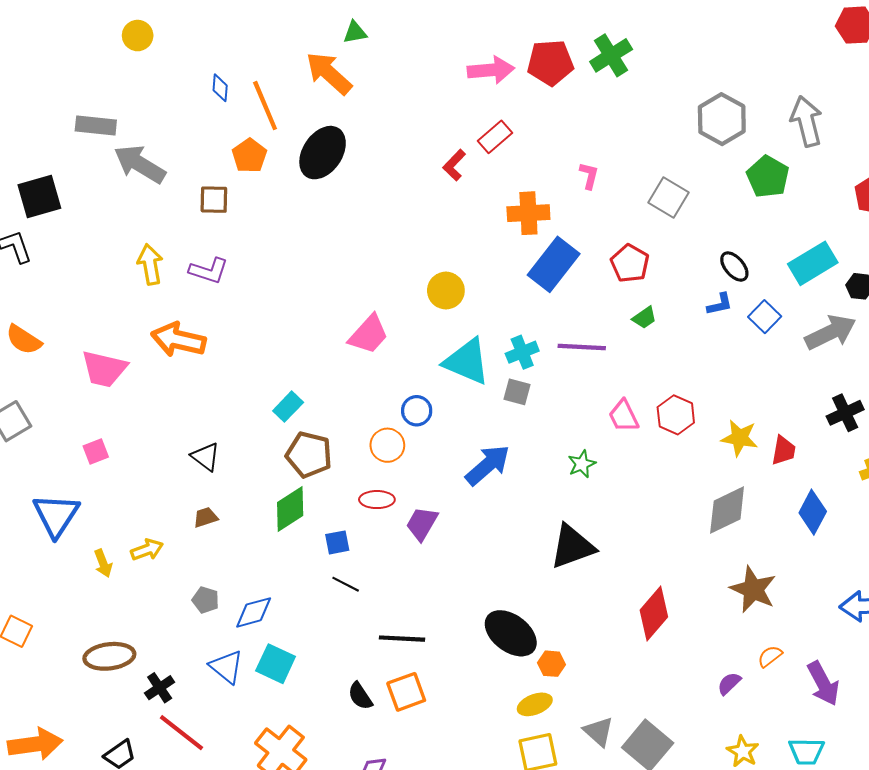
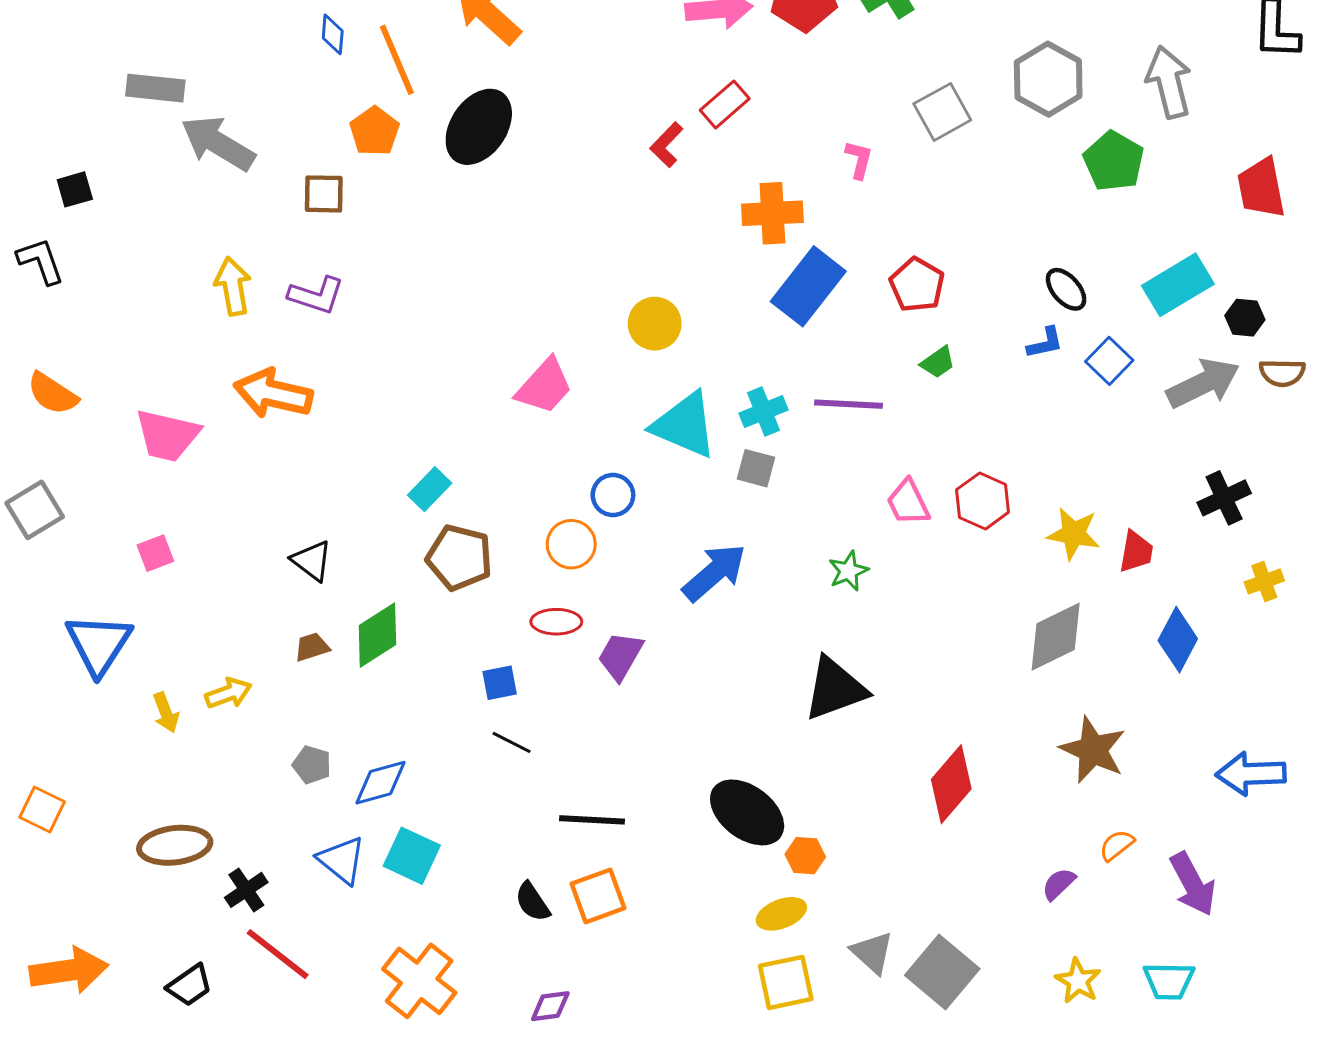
black square: (39, 196) -> (75, 189), size x0.6
gray square: (669, 198) -> (942, 112), moved, turned 30
green diamond: (290, 509) -> (377, 635), moved

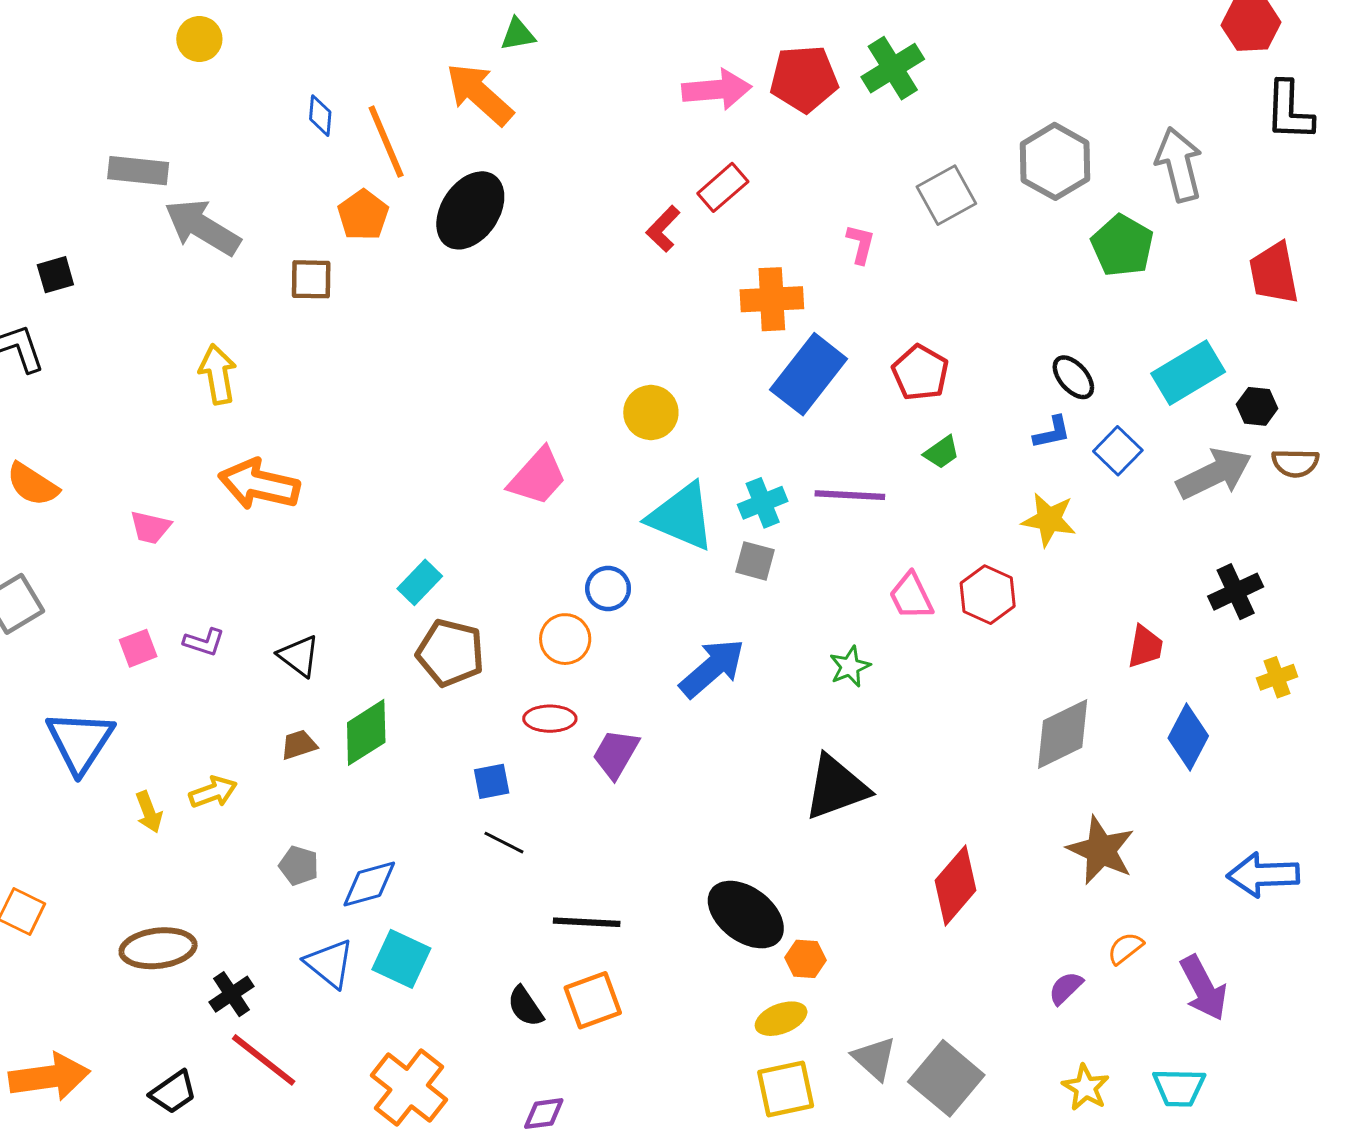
purple L-shape: (316, 295) -> (204, 642), moved, size x0.7
pink trapezoid: (167, 435) -> (150, 527), size x0.6
yellow star: (1074, 534) -> (1049, 520), moved

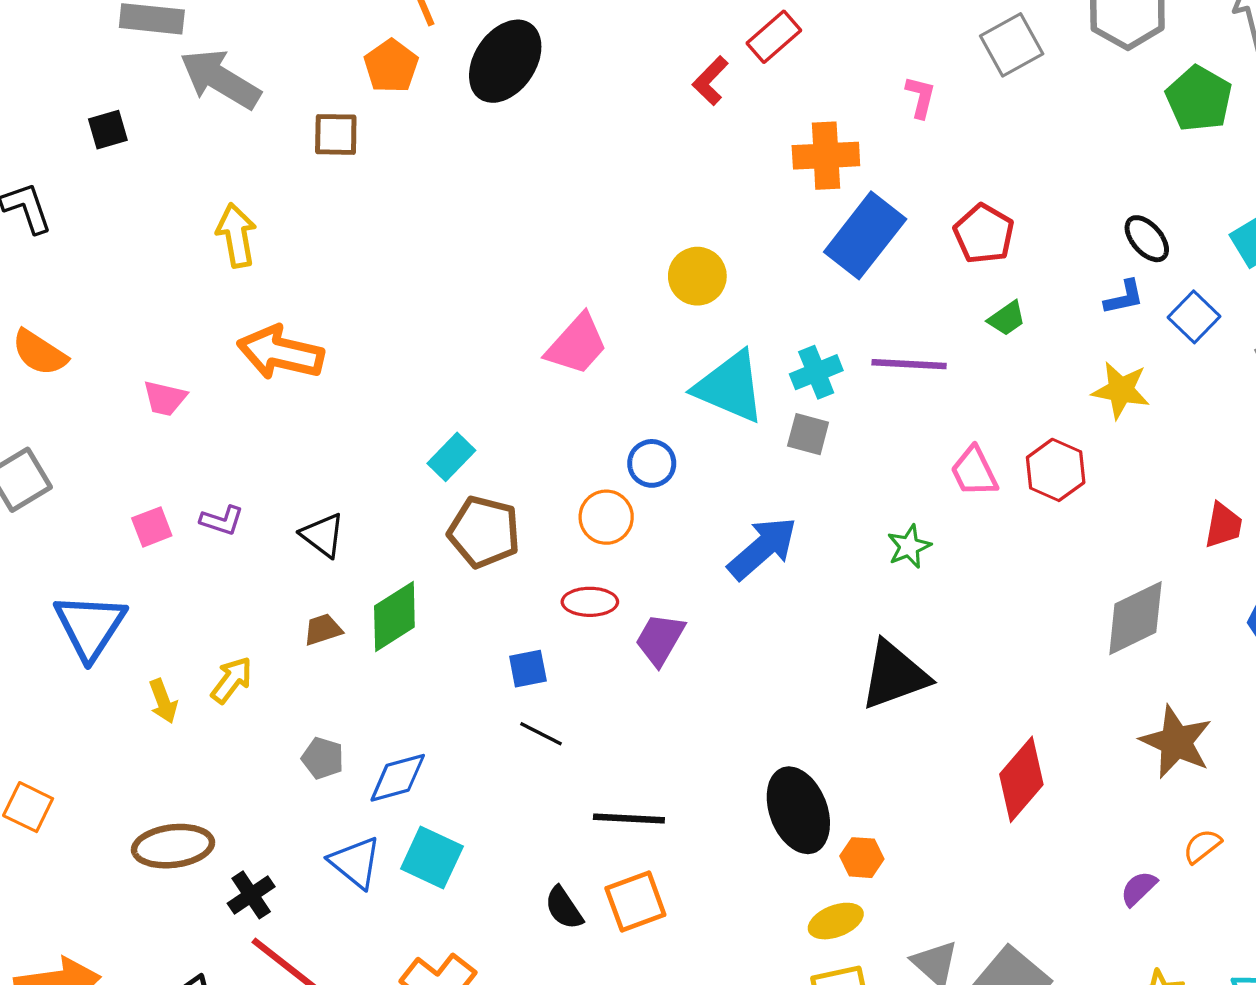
black square: (55, 275) -> (108, 130), moved
yellow arrow: (213, 792) -> (232, 680), turned -33
black ellipse: (746, 915) -> (798, 810), turned 32

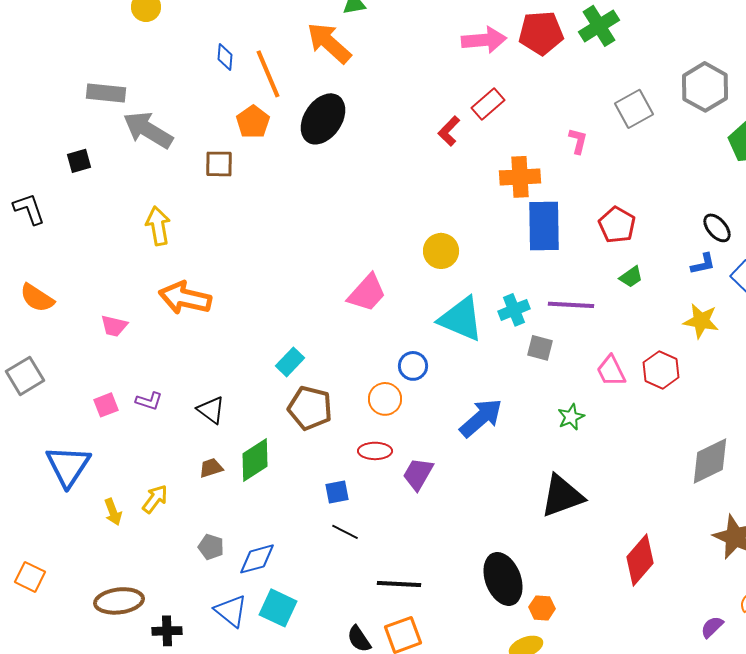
blue rectangle: (865, 235) -> (544, 226), turned -39
gray square: (808, 434) -> (540, 348), moved
black cross: (251, 895) -> (167, 631), turned 32

